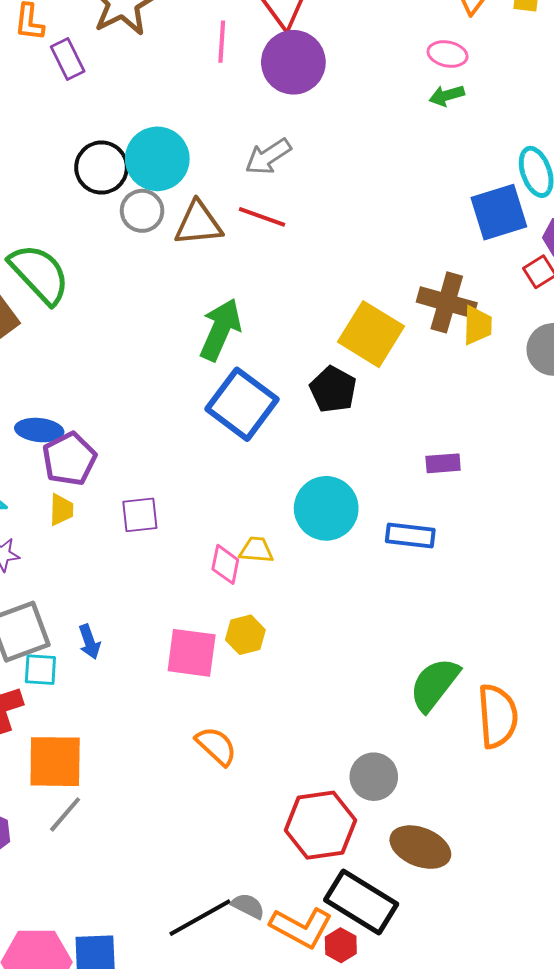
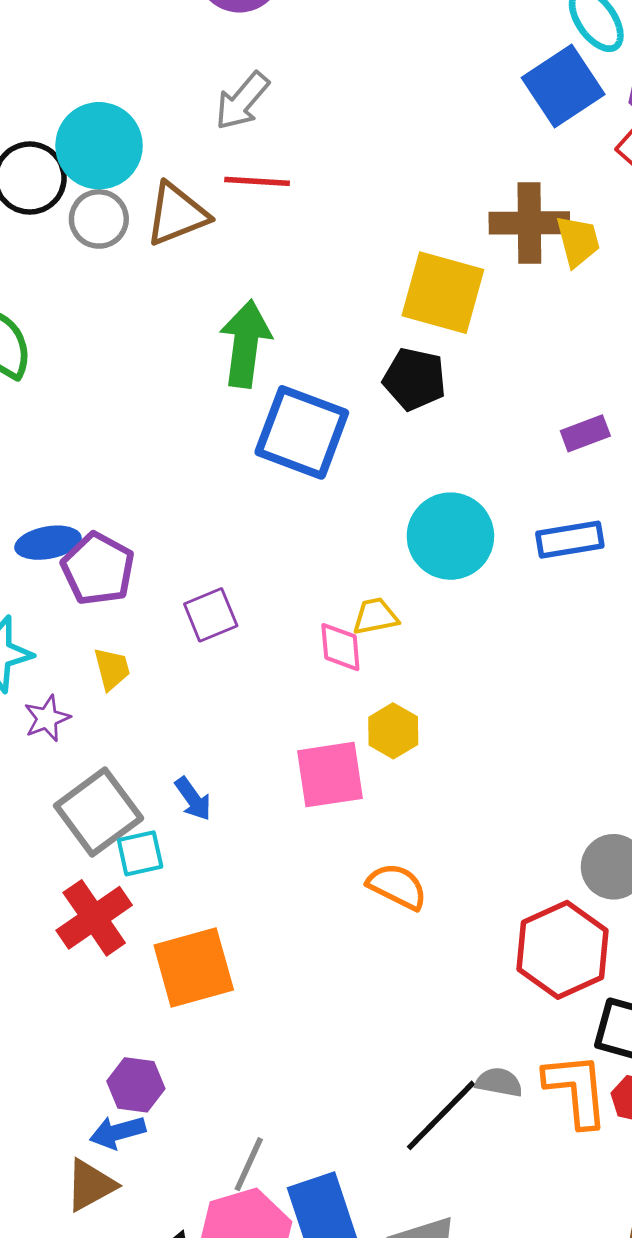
yellow trapezoid: (61, 510) -> (112, 669), moved
gray line: (65, 814) -> (249, 1164), moved
orange L-shape: (301, 927) -> (576, 1090), turned -108

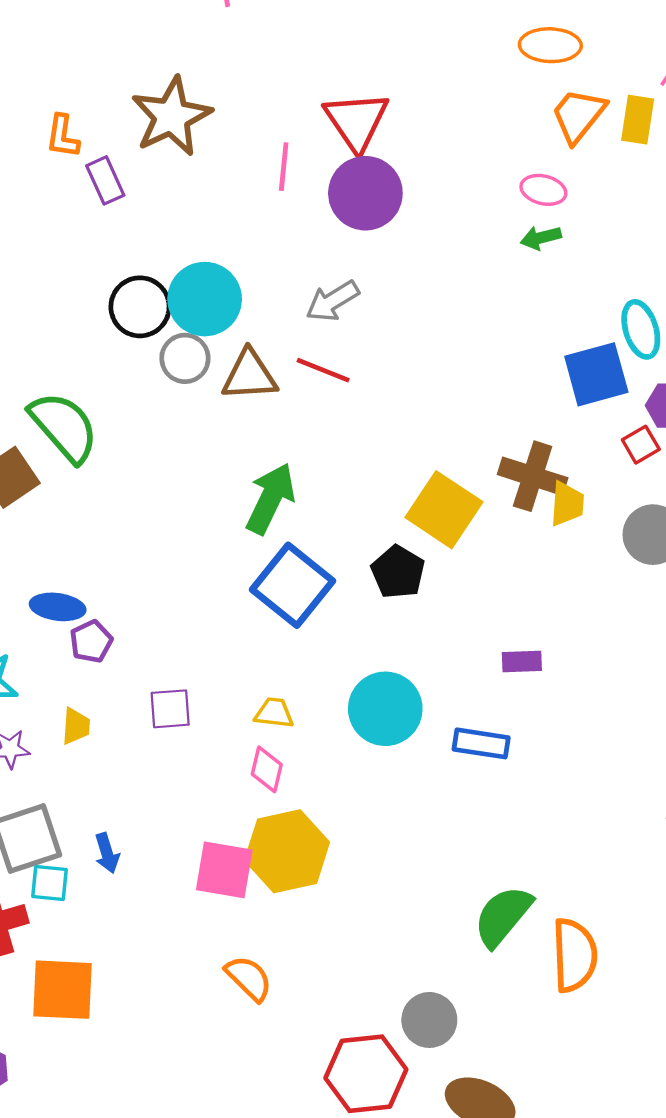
purple pentagon: (98, 569) -> (91, 641), size x0.7
yellow trapezoid: (375, 616) -> (274, 713), moved
yellow hexagon: (393, 731) -> (287, 851), size x1.8

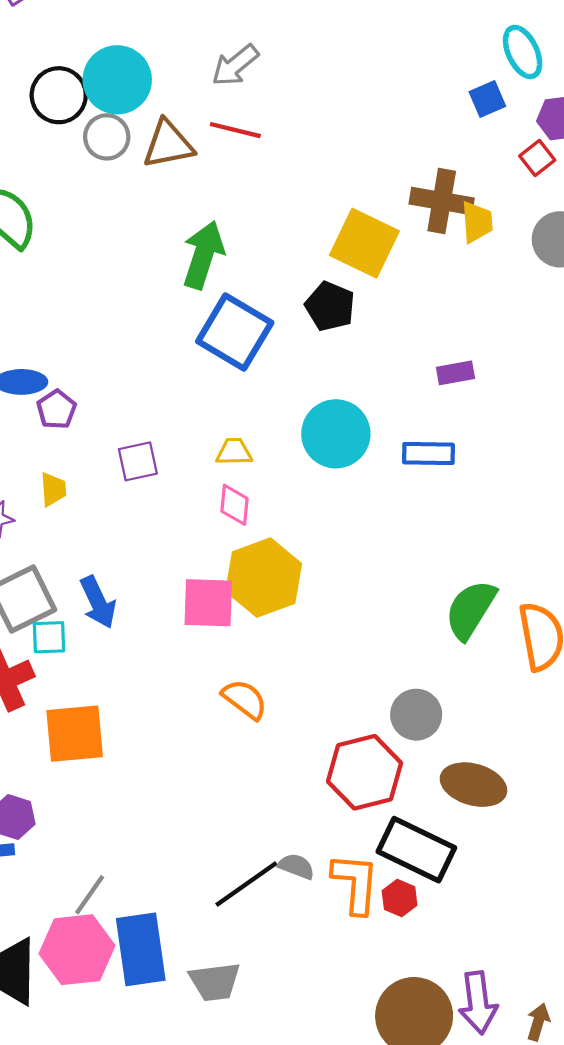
blue square: (596, 374) -> (487, 99), size x0.6
blue arrow: (107, 853) -> (98, 602), size x1.4

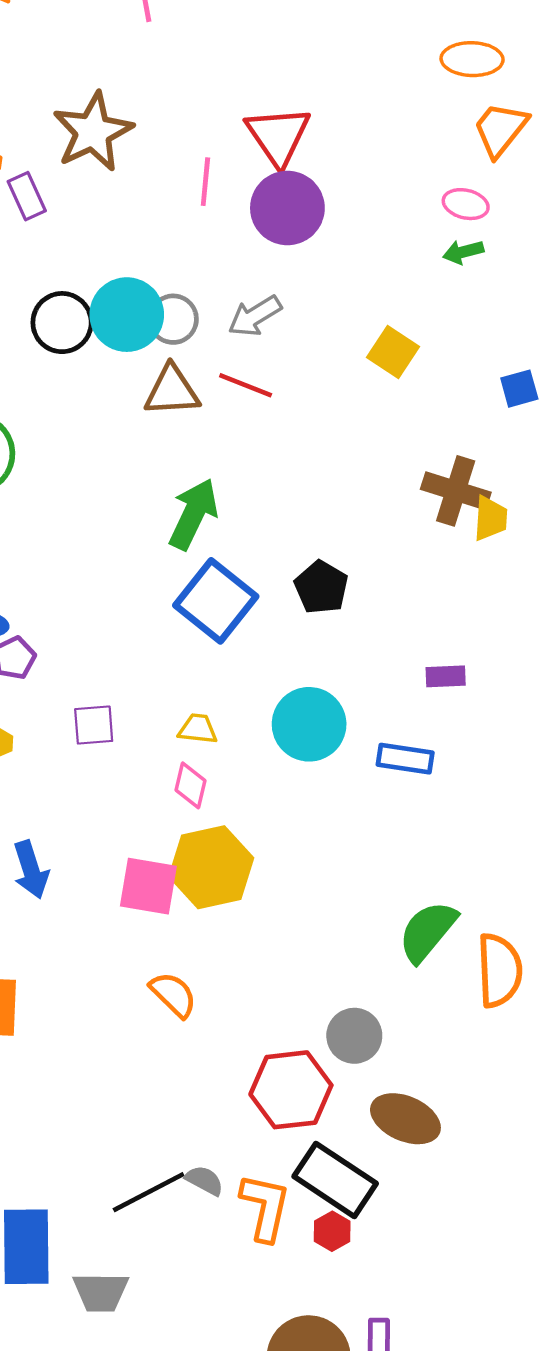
gray circle: (107, 137) -> (173, 319), moved
yellow square: (364, 243) -> (393, 352), moved, size x0.7
red hexagon: (400, 898) -> (332, 1231), moved

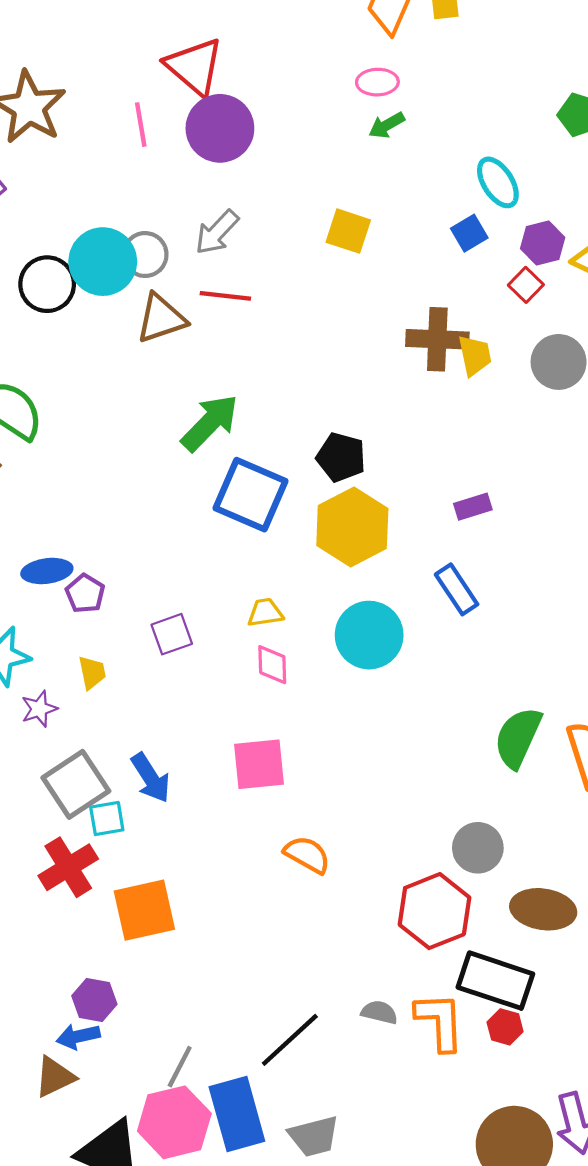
green arrow: (193, 514) -> (210, 423), turned 34
cyan circle: (309, 724) -> (369, 635), moved
blue rectangle: (405, 759) -> (457, 589), turned 63
yellow hexagon: (211, 867) -> (352, 527), moved
black line: (149, 1192) -> (290, 1040), moved

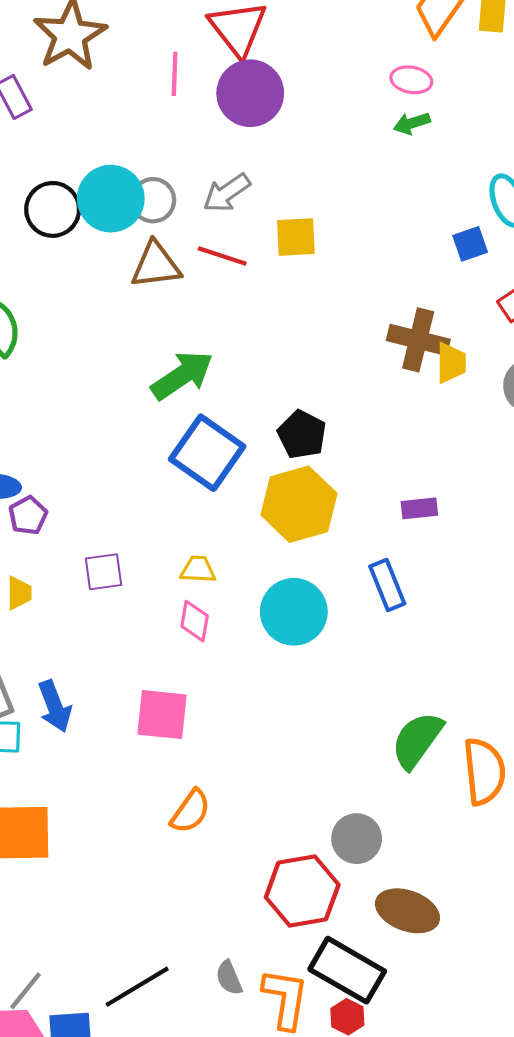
yellow square: (348, 231) -> (296, 237), moved, turned -33
orange semicircle: (307, 855) -> (191, 811), turned 84
gray semicircle: (379, 1012) -> (229, 978), turned -138

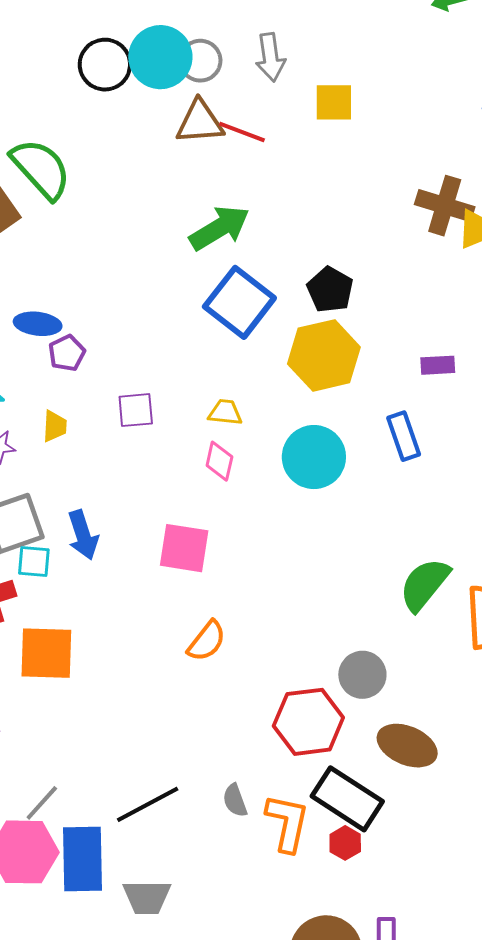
gray arrow: (227, 193) -> (270, 57), turned -66
red line: (222, 256) -> (242, 132), moved

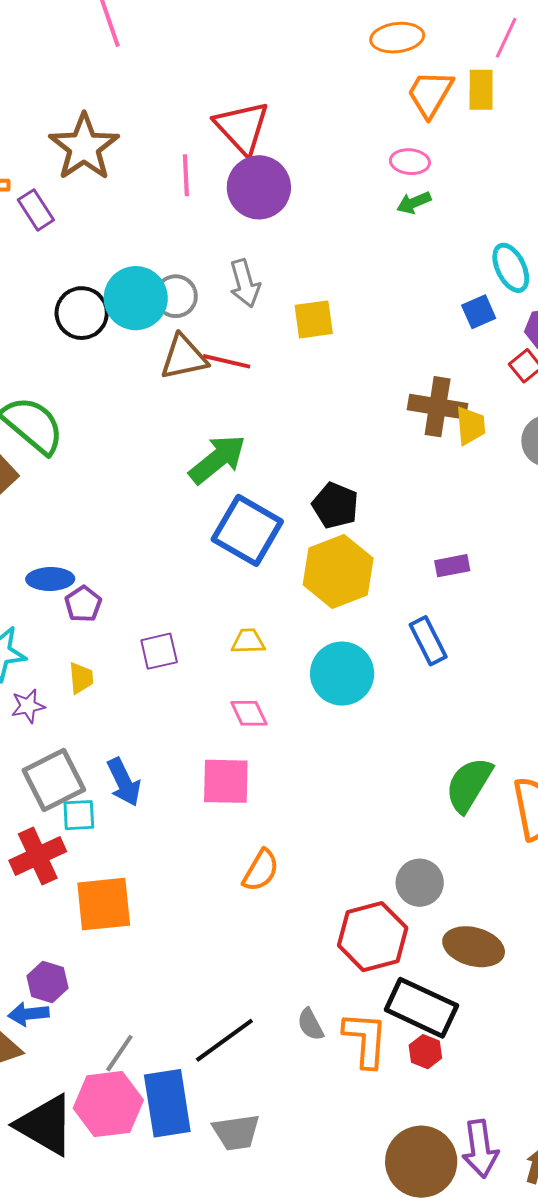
pink diamond: (219, 461) -> (249, 713), moved, turned -30

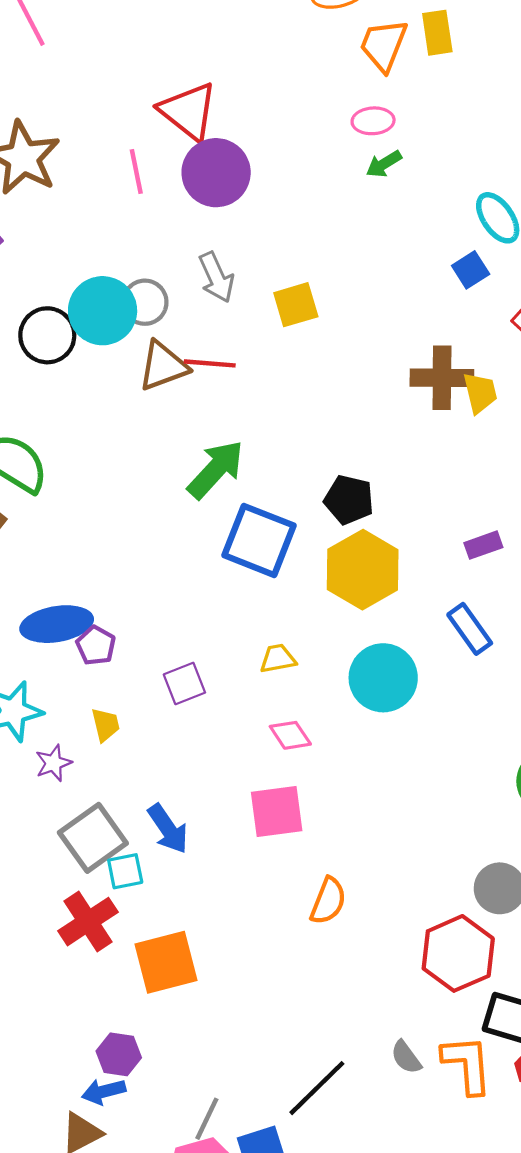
blue ellipse: (50, 579) -> (57, 624), size x1.4

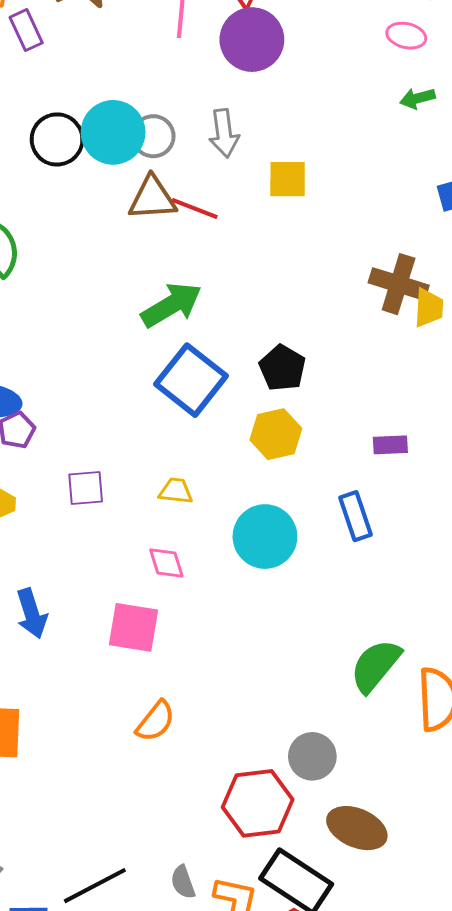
green arrow: (384, 164) -> (418, 98), moved
yellow hexagon: (363, 570) -> (276, 434), size x0.7

